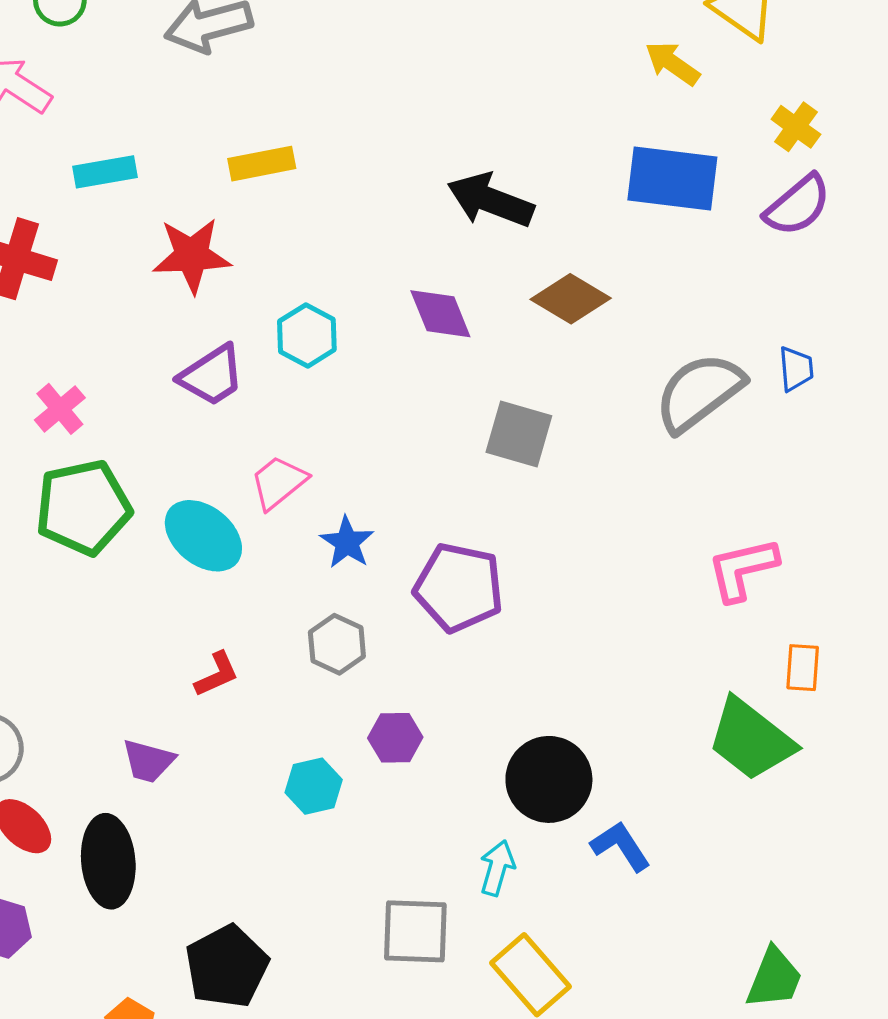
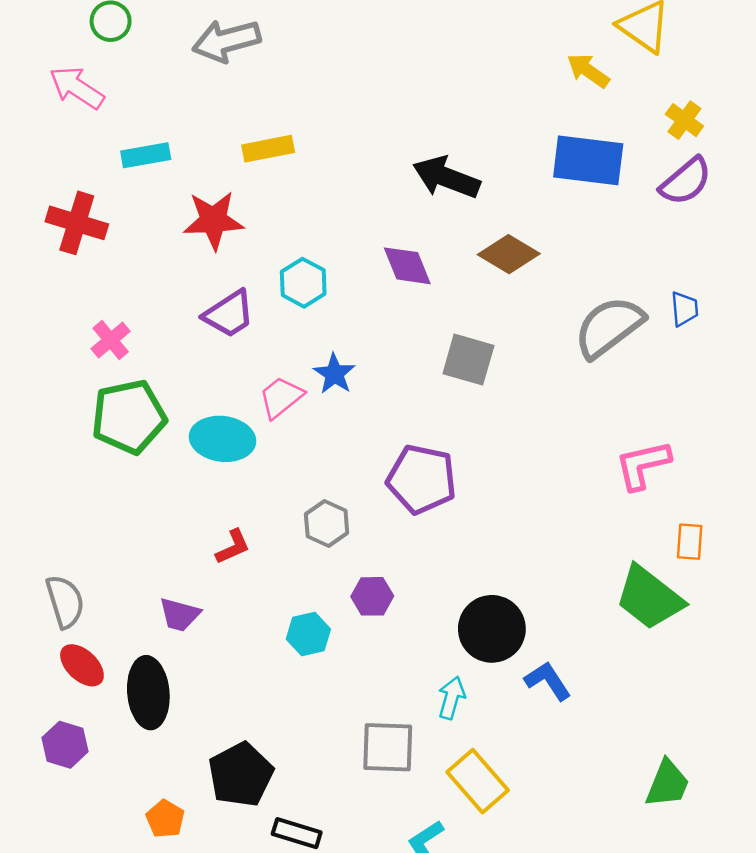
cyan ellipse: (203, 536) -> (223, 439), turned -32
blue star: (347, 542) -> (334, 374), moved

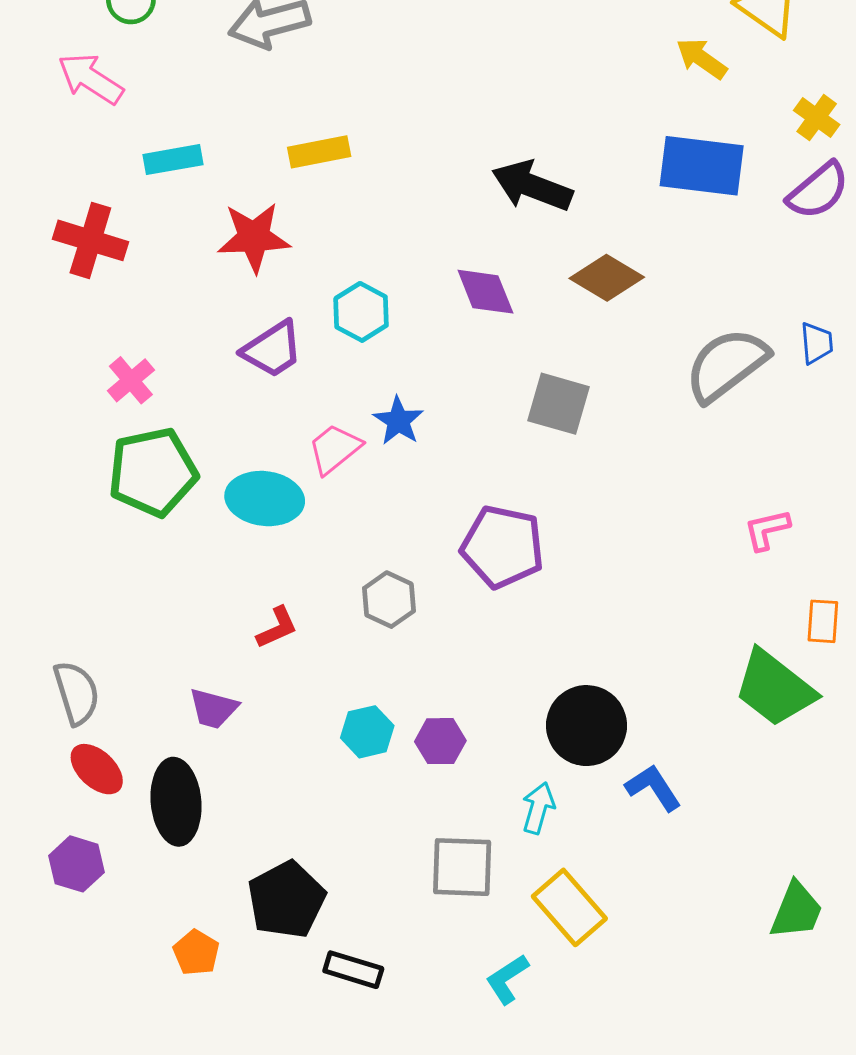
pink L-shape: (643, 465) -> (767, 530), size x0.7
purple hexagon: (372, 596) -> (440, 741), moved

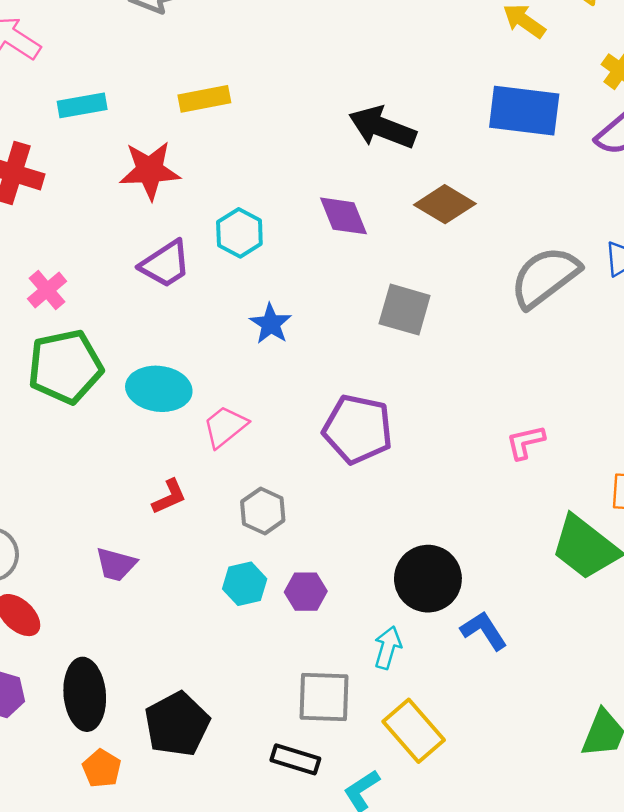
pink trapezoid: (335, 449) -> (225, 427), moved
pink L-shape: (767, 530) -> (525, 442), moved
gray hexagon: (389, 600) -> (263, 511), moved
black ellipse: (176, 802) -> (85, 694), moved
black rectangle: (353, 970) -> (295, 759), moved

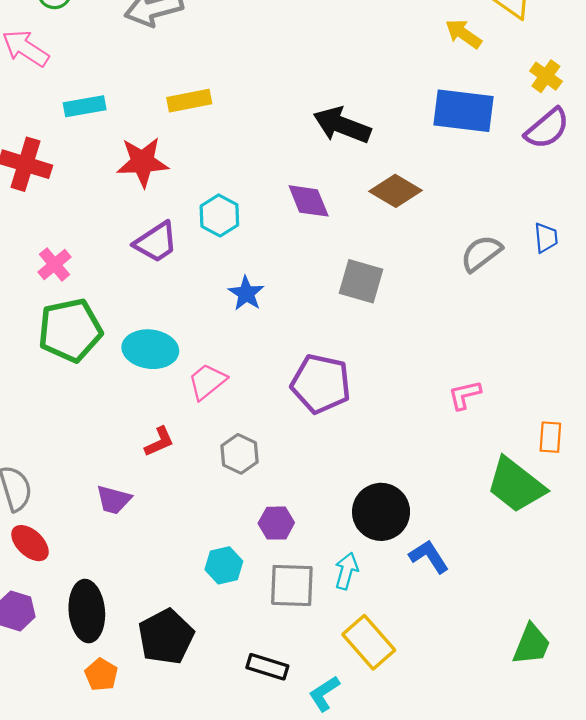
gray semicircle: (545, 277) -> (481, 253), size x0.7
cyan hexagon: (245, 584) -> (224, 565), moved
gray square: (324, 697) -> (292, 585), moved

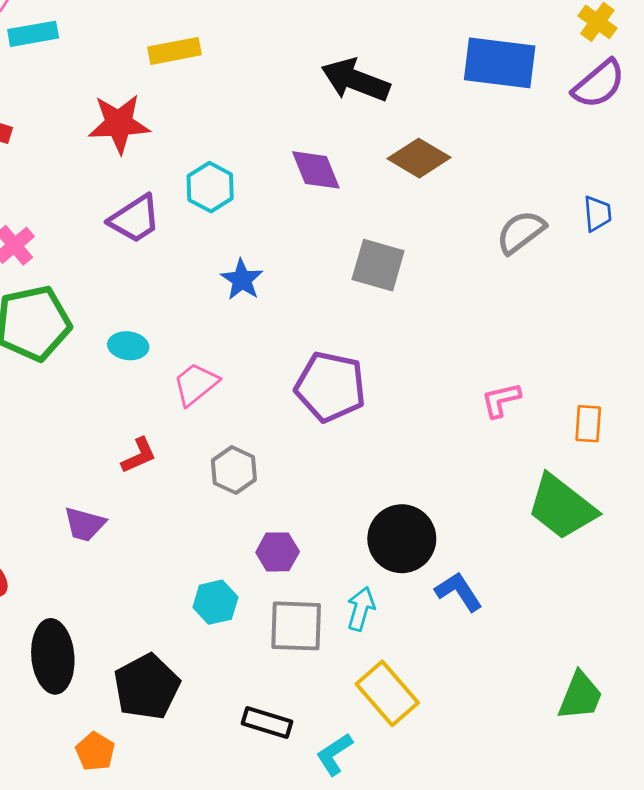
cyan rectangle: (85, 106) -> (33, 34), moved
cyan ellipse: (150, 349) -> (128, 346), size x0.6
orange rectangle: (550, 437) -> (588, 424), moved
orange pentagon: (101, 675) -> (95, 752), moved

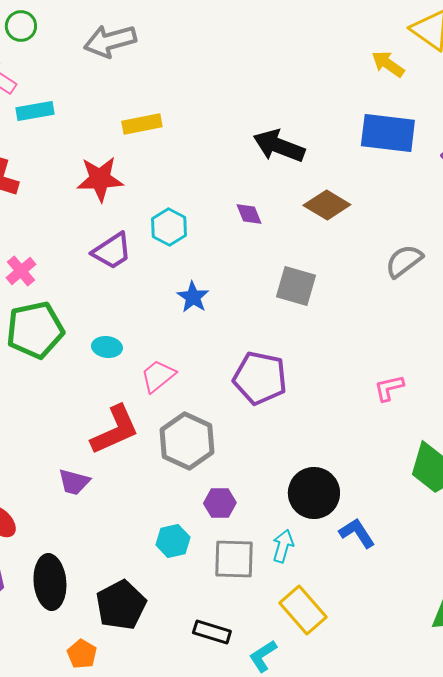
purple diamond: (316, 170) -> (249, 214), size x0.7
red L-shape: (139, 455) -> (115, 430), size x1.8
gray hexagon: (234, 470) -> (187, 441), size x1.6

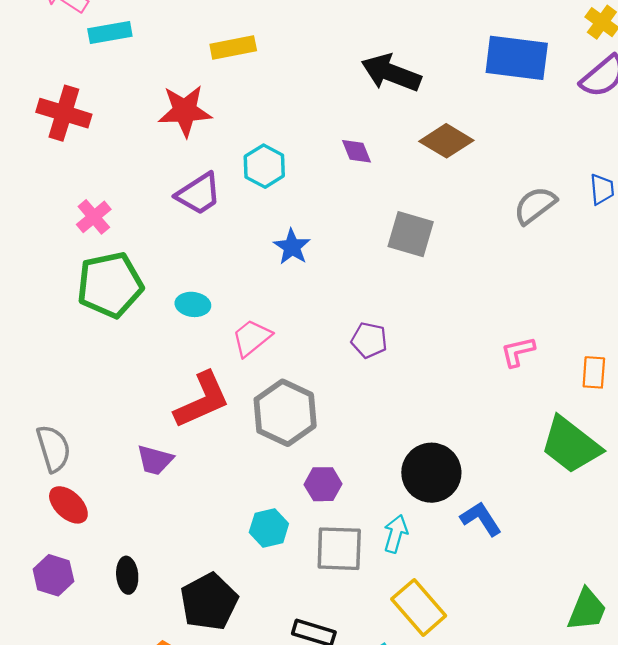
purple pentagon: (260, 378) -> (369, 340), size x0.6
black ellipse: (50, 582) -> (127, 575), size x0.6

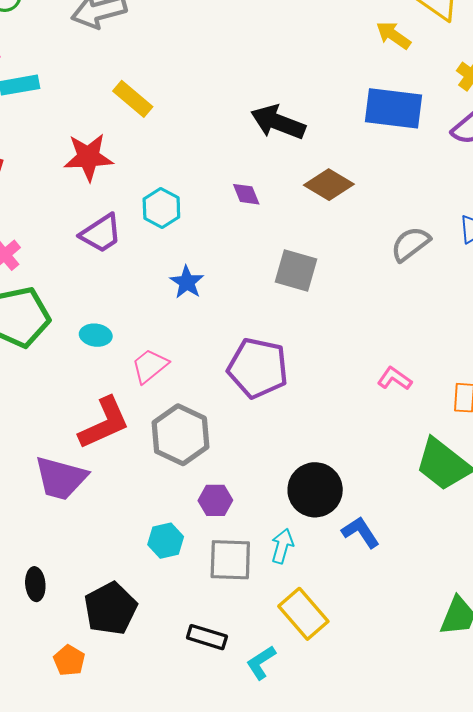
yellow rectangle: (233, 47) -> (133, 99), turned 51
purple pentagon: (369, 340) -> (258, 368), size x1.8
pink L-shape: (518, 352) -> (395, 379), turned 48
purple trapezoid: (155, 460) -> (61, 478), size x1.6

